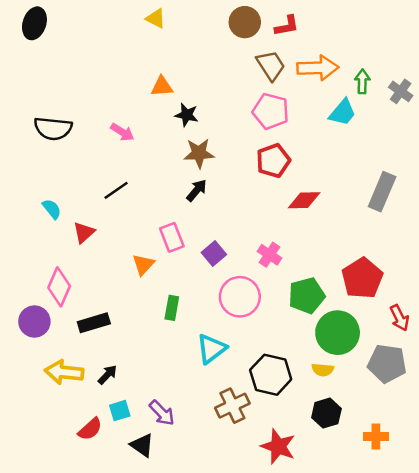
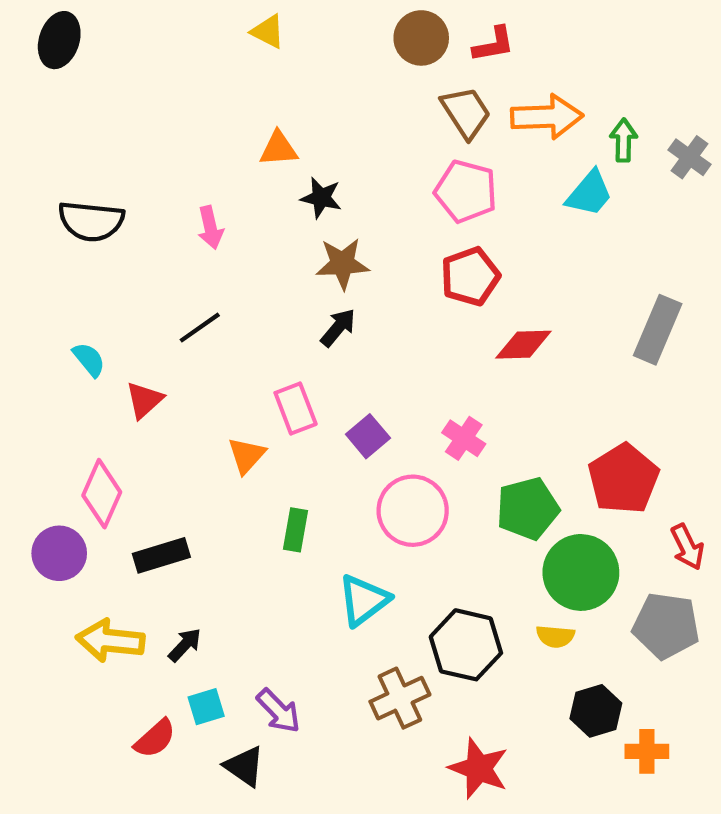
pink arrow: (122, 132) -> (210, 227), turned 45
black hexagon: (326, 413) -> (596, 711), moved

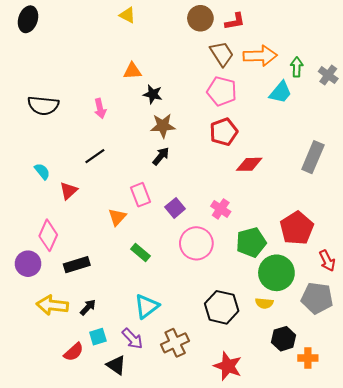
green rectangle: (296, 530) -> (141, 253), turned -60
cyan triangle: (364, 600) -> (147, 306), moved
brown cross: (400, 698) -> (175, 343), moved

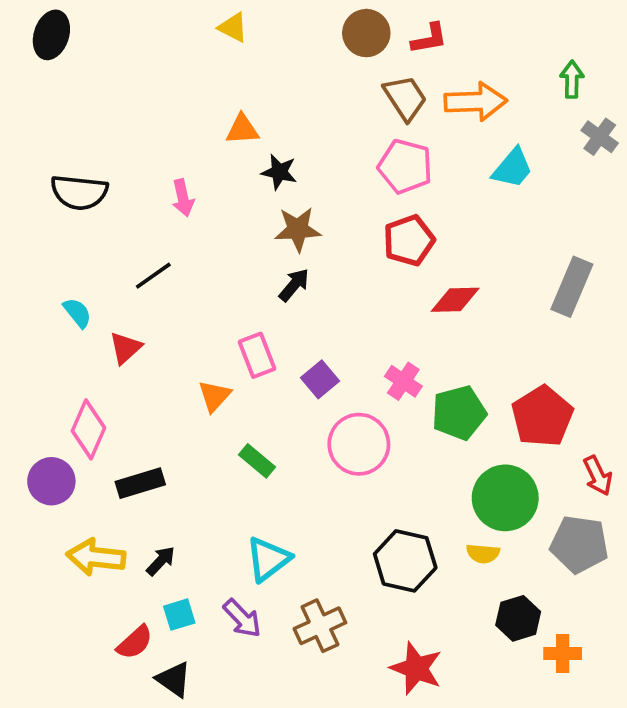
green arrow: (297, 67) -> (572, 79), moved
black line: (95, 156) -> (153, 276), moved
green pentagon: (251, 242) -> (459, 413), moved
black triangle: (116, 365) -> (174, 679), moved

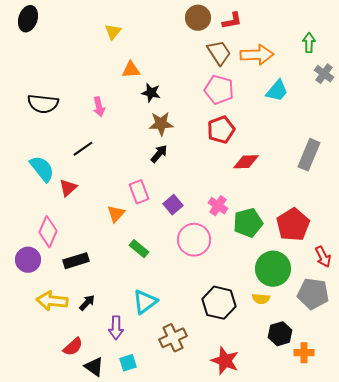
yellow triangle: (233, 27) -> (113, 32), moved, turned 42
cyan semicircle: (77, 313) -> (42, 169), size x1.6
cyan square: (179, 615) -> (128, 363), moved
purple arrow: (242, 618) -> (116, 328), moved, turned 45

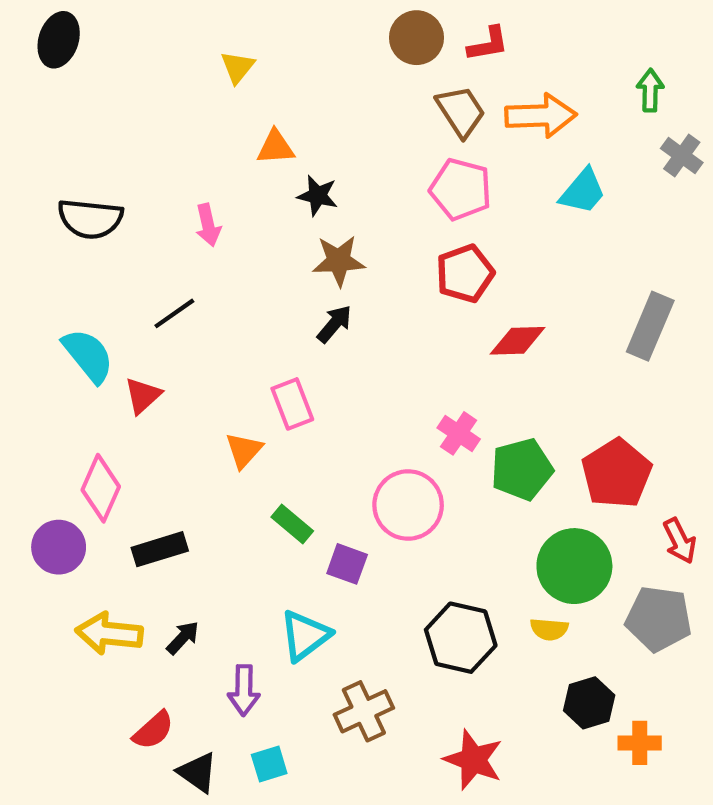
purple square: (173, 205) -> (347, 564), moved, turned -30

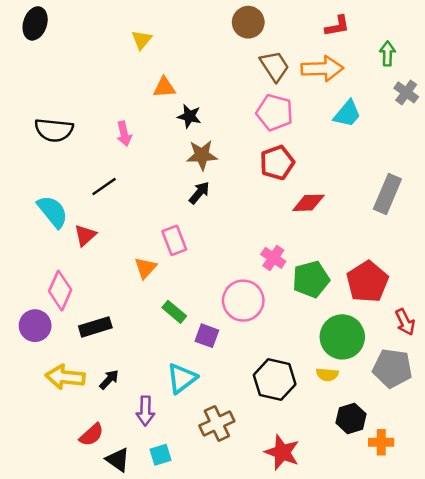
red L-shape: (488, 44) -> (337, 26), moved

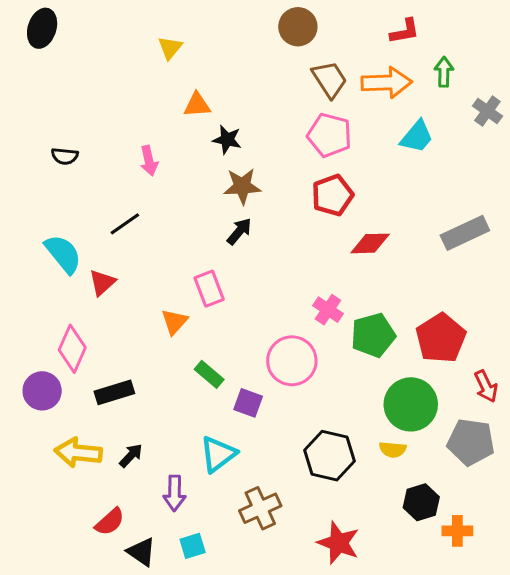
green arrow: (387, 54) -> (444, 72), moved
black semicircle: (54, 130) -> (65, 156), size x0.6
gray rectangle: (387, 194) -> (465, 233), turned 42

